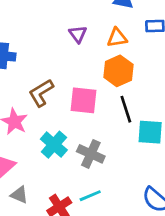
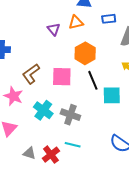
orange triangle: (117, 38) -> (76, 22), moved
gray triangle: (19, 195) -> (29, 153), moved
cyan line: (90, 196) -> (73, 145), turned 42

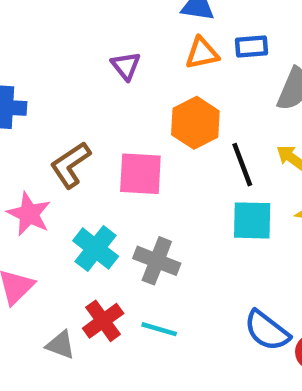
orange triangle: (76, 22) -> (202, 53), moved
black line: (93, 80) -> (242, 165), moved
red cross: (51, 155) -> (103, 321), moved

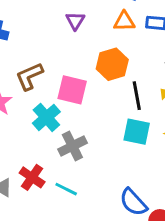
cyan cross: (96, 249) -> (46, 117), moved
gray cross: (157, 261) -> (72, 146), turned 32
red cross: (103, 321) -> (32, 177), turned -30

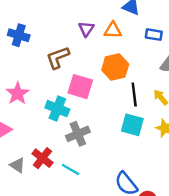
orange triangle: (124, 21) -> (113, 30), moved
brown L-shape: (29, 76) -> (58, 57), moved
cyan cross: (46, 117) -> (57, 109), turned -30

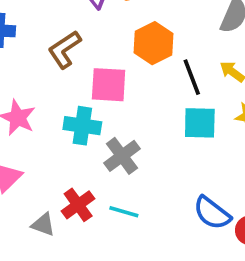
red cross: (42, 158) -> (78, 205), turned 30

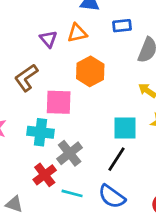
black line: (192, 77) -> (117, 159), moved, turned 55
red cross: (78, 205) -> (45, 175), moved
blue semicircle: (212, 213) -> (112, 196), moved

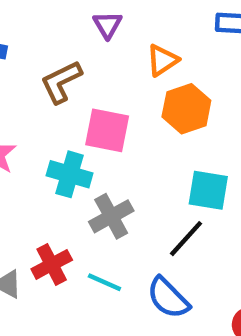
orange triangle: (77, 33) -> (162, 60), moved, turned -30
orange hexagon: (90, 71) -> (186, 109), moved
red cross: (45, 175) -> (52, 264), moved

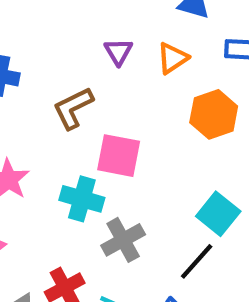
orange triangle: (162, 60) -> (172, 58), moved
orange hexagon: (186, 109) -> (214, 114), moved
cyan square: (208, 190) -> (218, 214), turned 30

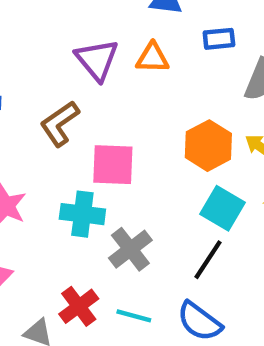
purple triangle: (118, 52) -> (97, 60), size x1.5
orange triangle: (172, 58) -> (153, 58), turned 44
orange hexagon: (214, 114) -> (208, 146), moved

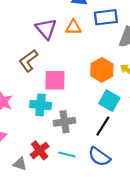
blue rectangle: (219, 39) -> (106, 17), size x1.5
gray cross: (130, 249) -> (64, 122), turned 30

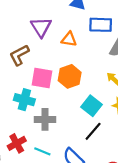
orange triangle: (73, 27) -> (69, 39), moved
orange hexagon: (102, 70) -> (70, 76), moved
black line: (103, 126) -> (93, 131), moved

